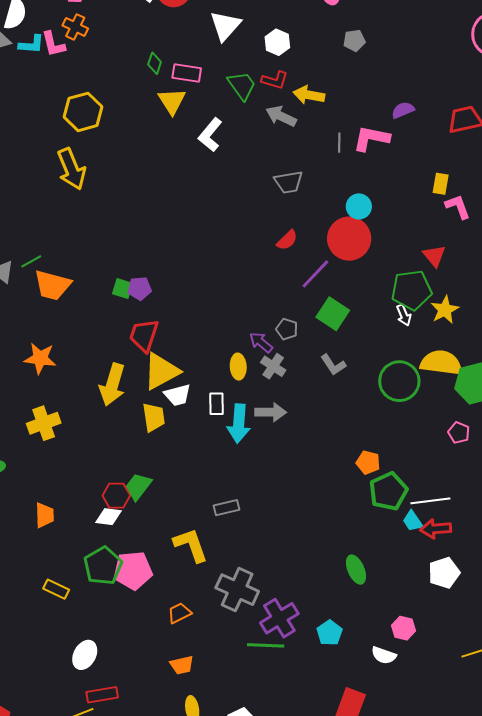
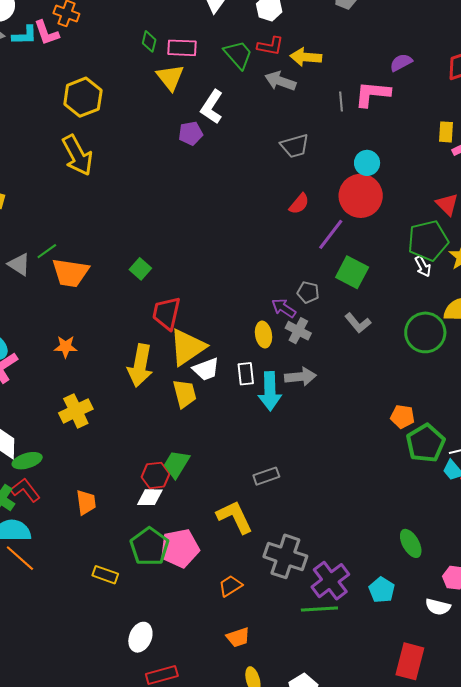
purple pentagon: (140, 288) -> (191, 133), moved
green square: (123, 289) -> (140, 269), turned 30
orange star: (40, 358) -> (66, 347), size x0.7
green ellipse: (356, 570) -> (411, 543), moved

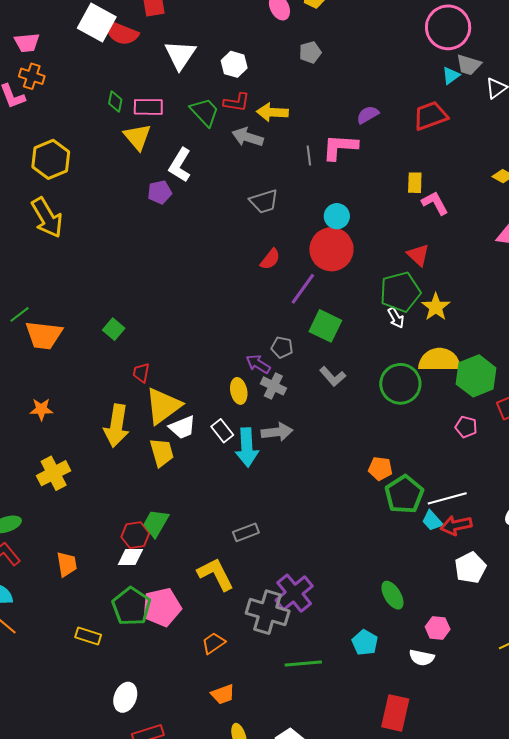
red trapezoid: (167, 313) -> (141, 373), size x0.6
white rectangle: (246, 374) -> (222, 431), turned -30
purple cross: (330, 581) -> (294, 593), moved

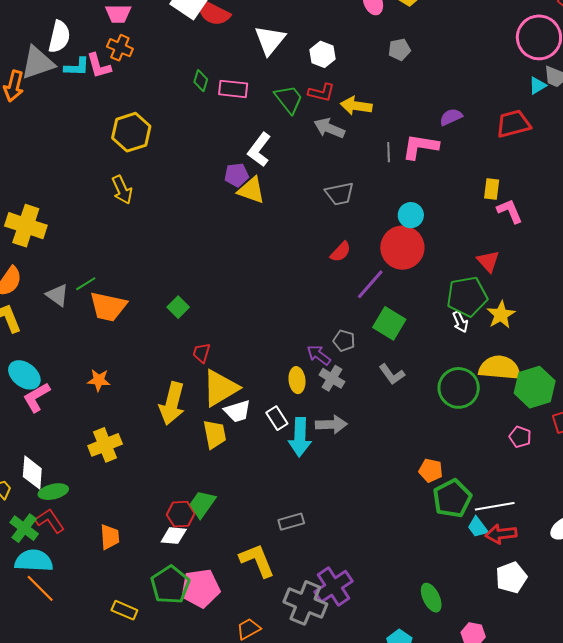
yellow triangle: (137, 137) -> (251, 190), moved, turned -36
yellow arrow: (47, 218) -> (122, 190), size x0.7

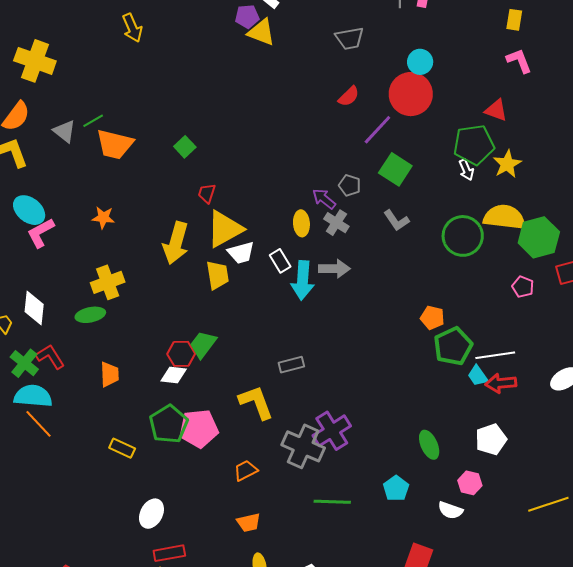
yellow rectangle: (492, 189) -> (514, 20), moved
red triangle: (488, 261) -> (496, 110), turned -30
green ellipse: (53, 492) -> (90, 315), moved
white pentagon: (511, 578) -> (491, 439), moved

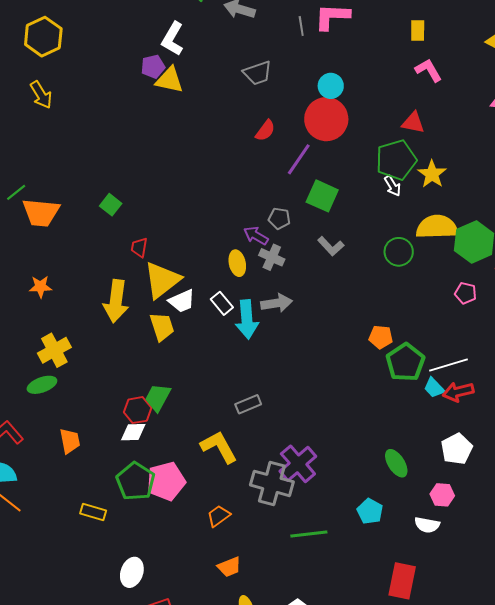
green circle: (463, 236) -> (399, 252), size x0.7

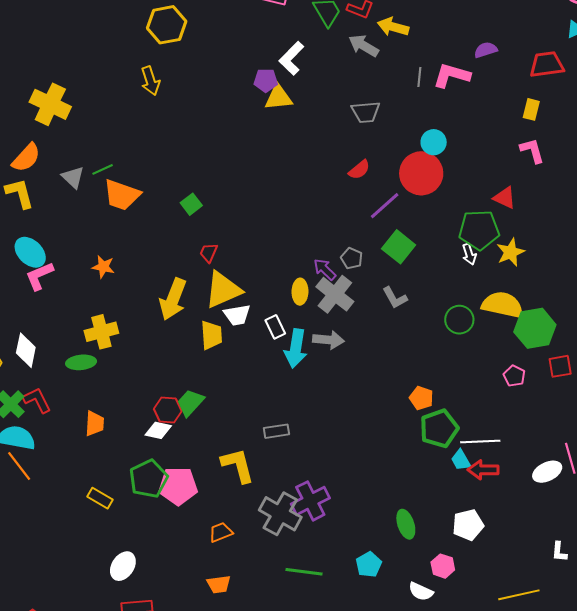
yellow triangle: (169, 80) -> (278, 97), turned -32
gray cross: (272, 257) -> (335, 294), size x1.5

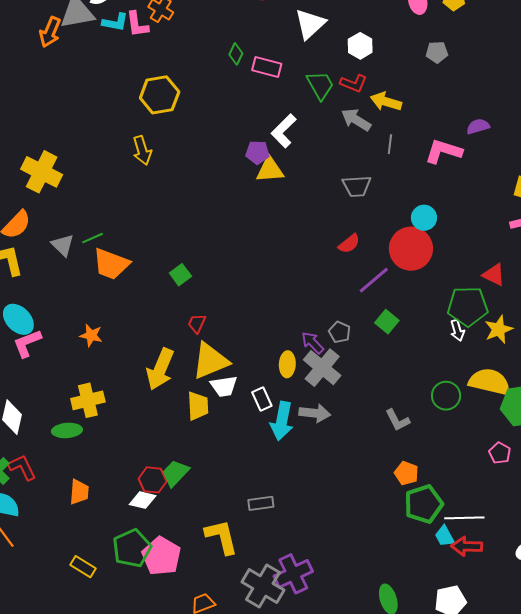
gray line: (419, 77) -> (390, 144), moved
green square: (399, 247) -> (387, 322), size x0.7
gray L-shape: (395, 298) -> (397, 420), moved
pink pentagon: (178, 486) -> (161, 556), turned 30

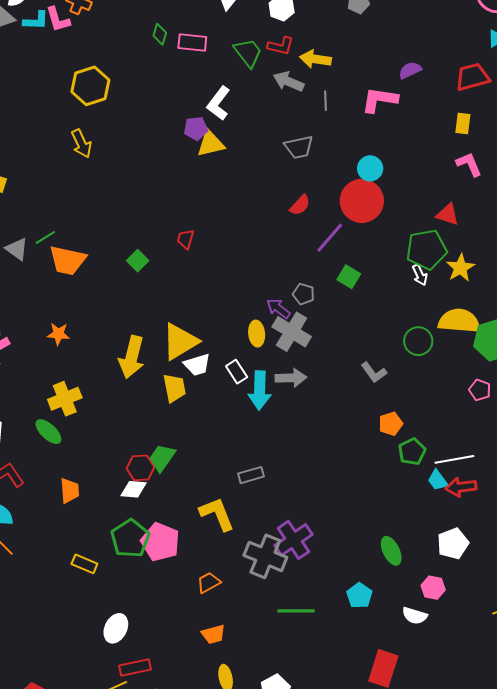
red trapezoid: (197, 323) -> (186, 239), moved
green ellipse: (67, 430) -> (48, 432), turned 56
orange pentagon: (406, 473) -> (391, 424), turned -30
green pentagon: (424, 504) -> (412, 452), size x0.7

